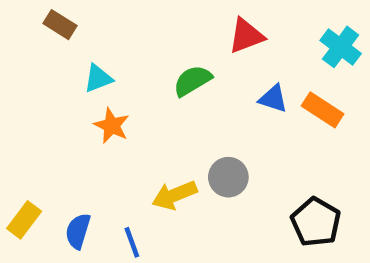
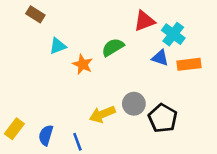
cyan cross: (341, 47) -> (173, 34), moved
orange rectangle: (323, 110) -> (189, 64), turned -40
orange star: (112, 126) -> (83, 64), moved
black pentagon: (316, 222) -> (163, 118), moved

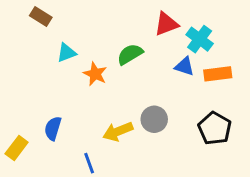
black pentagon: (163, 118) -> (215, 128), moved
blue semicircle: (46, 135) -> (53, 128), moved

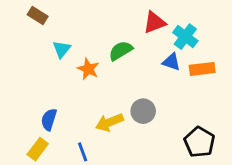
cyan triangle: (66, 53) -> (62, 49), turned -30
black pentagon: (215, 128) -> (199, 142), moved
yellow rectangle: (17, 148) -> (38, 149), moved

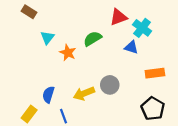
orange rectangle: (202, 69) -> (155, 73), moved
blue semicircle: (49, 120) -> (48, 95), moved

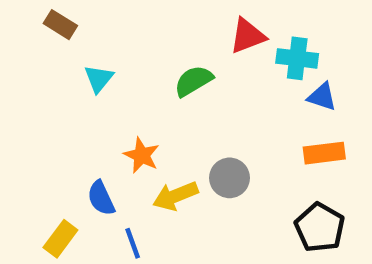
cyan cross: (142, 28) -> (297, 58), turned -30
blue triangle: (131, 47) -> (322, 97), moved
orange star: (68, 53) -> (142, 155), moved
blue semicircle: (48, 95) -> (101, 198), turned -42

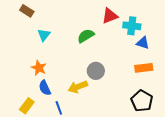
orange star: (142, 155) -> (39, 68), moved
gray circle: (230, 178) -> (96, 71), moved

